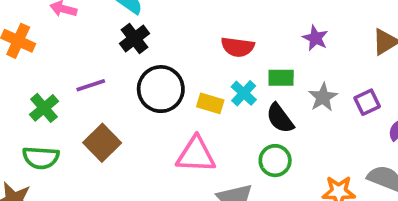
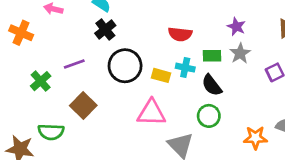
cyan cross: (244, 93) -> (185, 68), turned -30
gray star: (323, 97) -> (240, 53), moved
green semicircle: (41, 158) -> (51, 132), moved

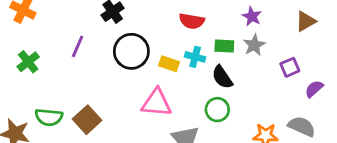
purple line: (74, 64) -> (78, 46), turned -50
green cross: (41, 81) -> (28, 62), moved
brown square: (83, 105) -> (87, 120), moved

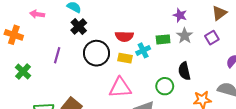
red semicircle: (192, 21) -> (124, 36), moved
cyan cross: (195, 57) -> (143, 50), turned -32
purple square: (290, 67) -> (212, 38), moved
black semicircle: (222, 77) -> (184, 71), moved, turned 30

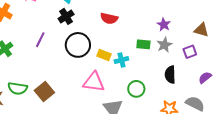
brown triangle: (219, 13) -> (201, 30), turned 42
red semicircle: (124, 36) -> (109, 18), moved
cyan cross: (143, 50) -> (121, 60), moved
black semicircle: (184, 71) -> (170, 75), moved

